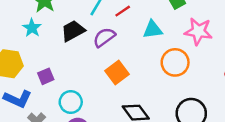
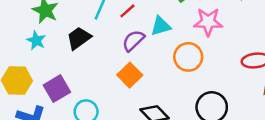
purple semicircle: (104, 37) -> (133, 41), moved
purple square: (46, 76) -> (57, 89), size x1.5

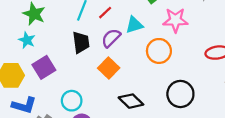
black trapezoid: (79, 38) -> (81, 42), moved, turned 120
purple square: (57, 89) -> (44, 67), moved

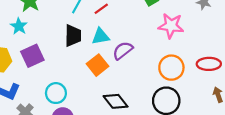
cyan triangle: (134, 25) -> (101, 36), moved
purple semicircle: (111, 38) -> (123, 50), moved
orange circle: (159, 51) -> (171, 68), moved

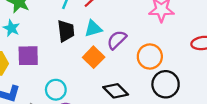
purple square: (32, 56) -> (28, 56), turned 30
orange circle: (171, 68) -> (150, 57), moved

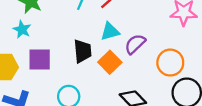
black trapezoid: (66, 31) -> (83, 51), moved

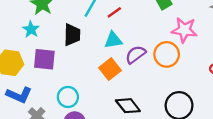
black trapezoid: (83, 51) -> (72, 35), moved
orange circle: (170, 63) -> (167, 54), moved

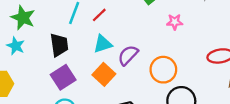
pink star: (184, 30) -> (175, 22), size x0.6
orange circle: (167, 54) -> (163, 70), moved
purple square: (44, 59) -> (63, 77), moved, turned -30

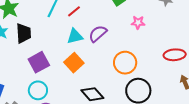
black trapezoid: (59, 45) -> (24, 33), moved
purple semicircle: (128, 55) -> (98, 34), moved

